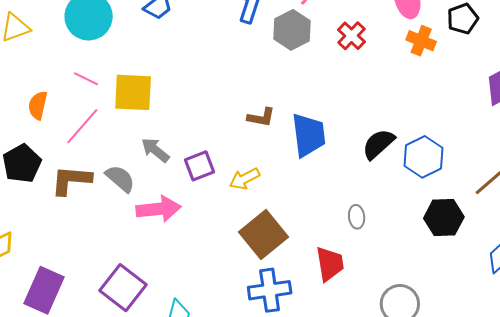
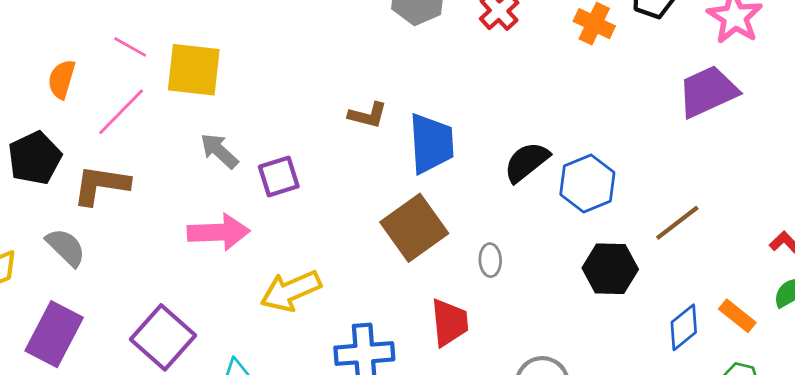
gray semicircle: (120, 179) -> (66, 247), moved
yellow arrow: (245, 179) -> (291, 291), moved, size x1.4
brown square: (264, 234) -> (414, 228), moved

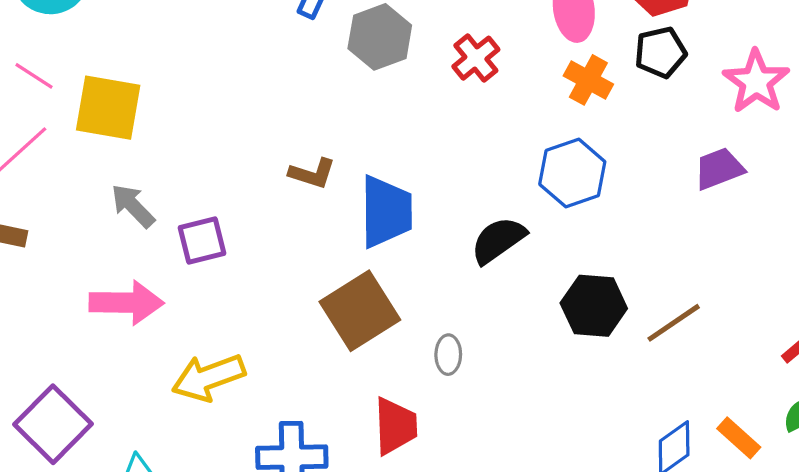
purple trapezoid: (708, 92) -> (719, 169), size x0.7
blue hexagon: (587, 183) -> (572, 173), moved
black hexagon: (610, 269) -> (594, 306), moved

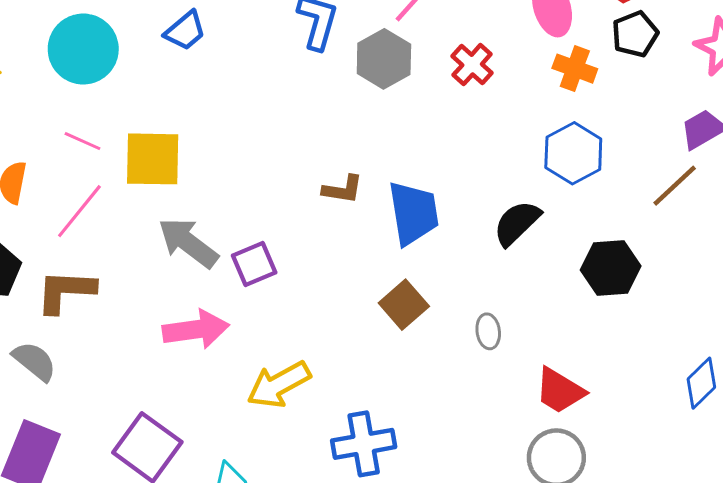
gray arrow: (133, 206) -> (188, 243), size x1.4
brown square: (360, 311) -> (404, 305), size x0.7
brown line: (674, 323) -> (675, 186), moved
red trapezoid: (395, 426) -> (560, 391), moved, turned 132

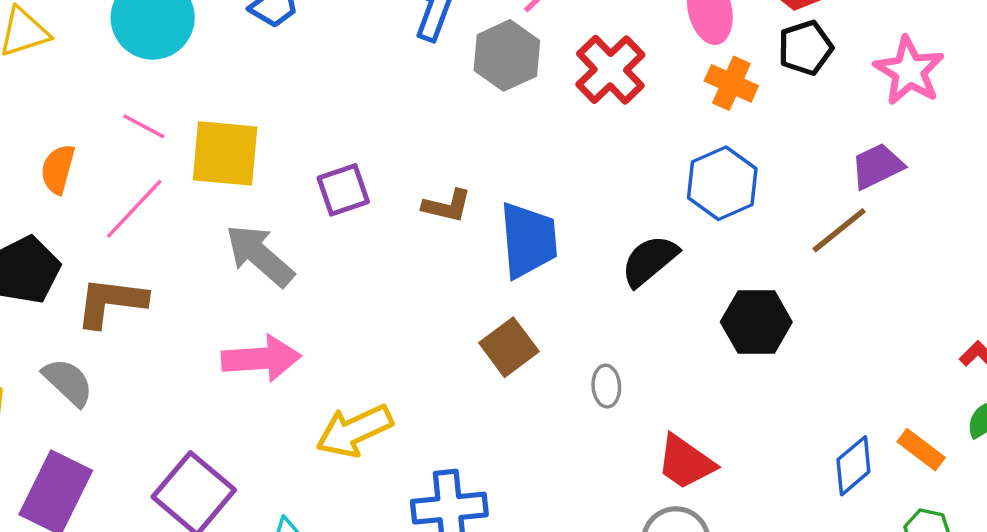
red cross: (472, 65) -> (610, 70), size x1.4
purple square: (254, 264) -> (343, 190), moved

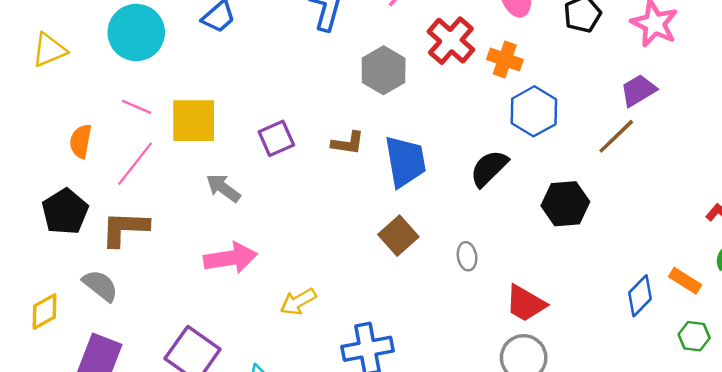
gray hexagon: (507, 55) -> (384, 70), moved
orange cross: (731, 83) -> (505, 59), moved
gray arrow: (260, 255) -> (223, 188), size x0.7
yellow arrow: (354, 431) -> (298, 302), size x0.7

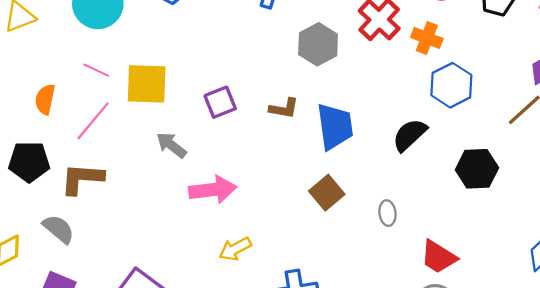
black pentagon: (65, 212) -> (29, 162), turned 30
pink arrow: (230, 258) -> (213, 190), moved

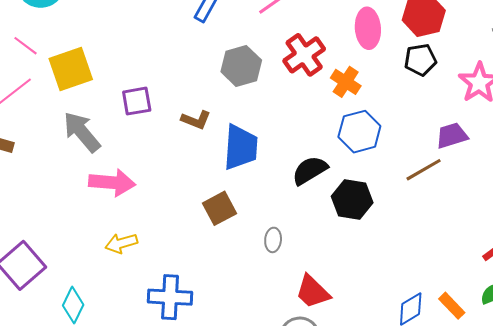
yellow square: (147, 84) -> (71, 69), turned -33
gray arrow: (171, 145) -> (82, 132), size x1.4
black hexagon: (477, 169) -> (352, 200), moved

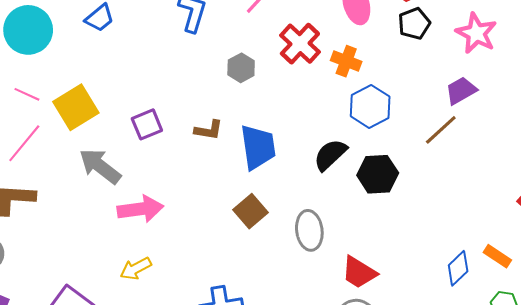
gray hexagon: (241, 66) -> (241, 68), size x0.7
gray ellipse: (273, 240) -> (309, 230), size x1.6
yellow arrow: (121, 243) -> (136, 269), moved

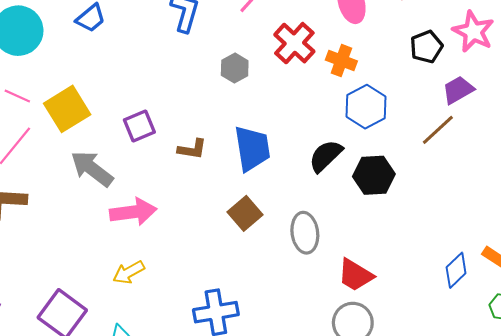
black pentagon: (414, 23) -> (426, 47), moved
brown L-shape: (209, 130) -> (192, 149), moved

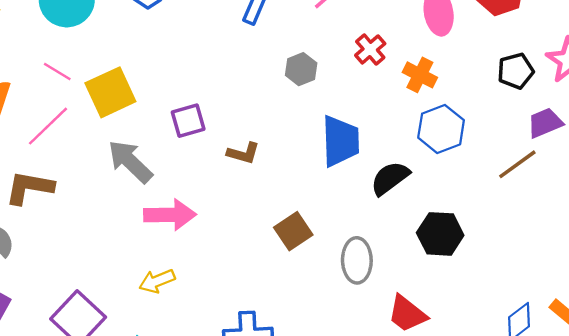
red cross: (294, 43) -> (370, 49), size x0.7
blue trapezoid: (252, 148) -> (340, 141), moved
black hexagon: (374, 175) -> (440, 234), moved

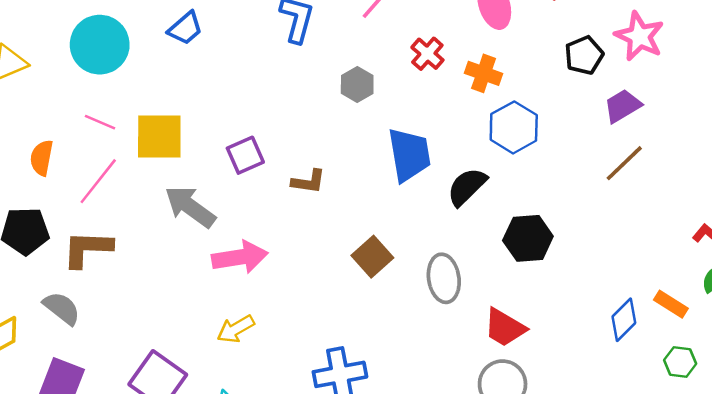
yellow square: (110, 92) -> (159, 137), turned 33
brown line: (517, 164) -> (624, 163), moved

